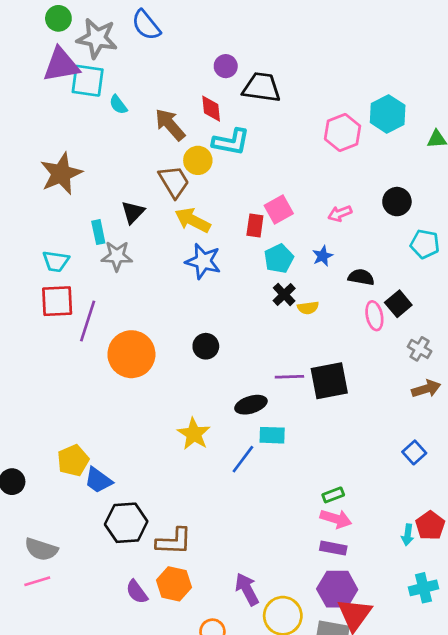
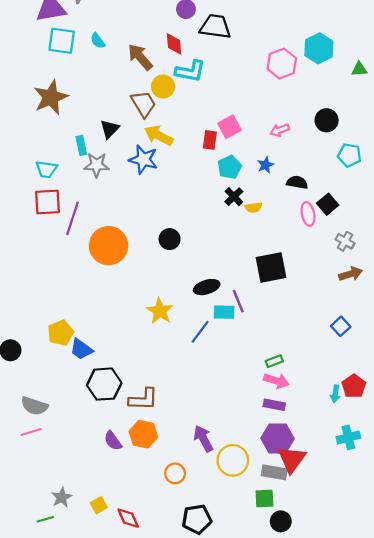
cyan square: (88, 81) -> (62, 41), moved
blue star: (203, 261) -> (143, 160), moved
purple line: (289, 377) -> (238, 301), moved, turned 70

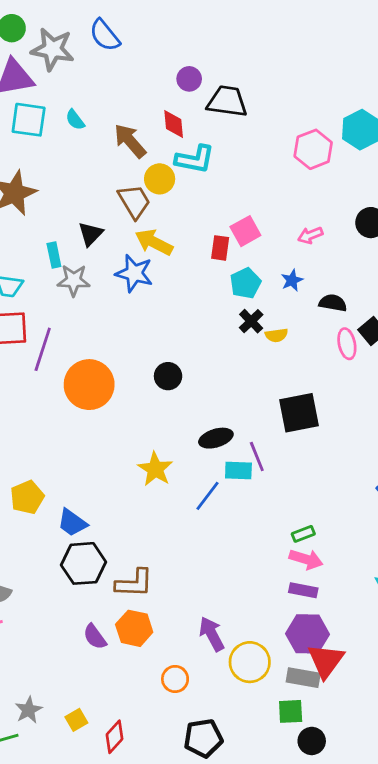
blue trapezoid: (81, 349) -> (72, 523), moved
red diamond: (128, 518) -> (114, 737), turned 65

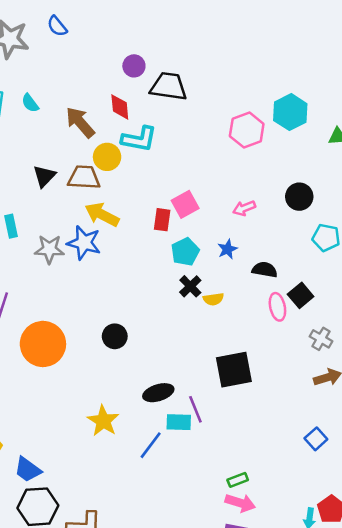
blue semicircle: (105, 35) -> (57, 26), size x0.7
brown trapezoid: (134, 201) -> (84, 177), turned -56
black triangle: (91, 234) -> (44, 176), moved
gray star: (74, 280) -> (49, 249), moved

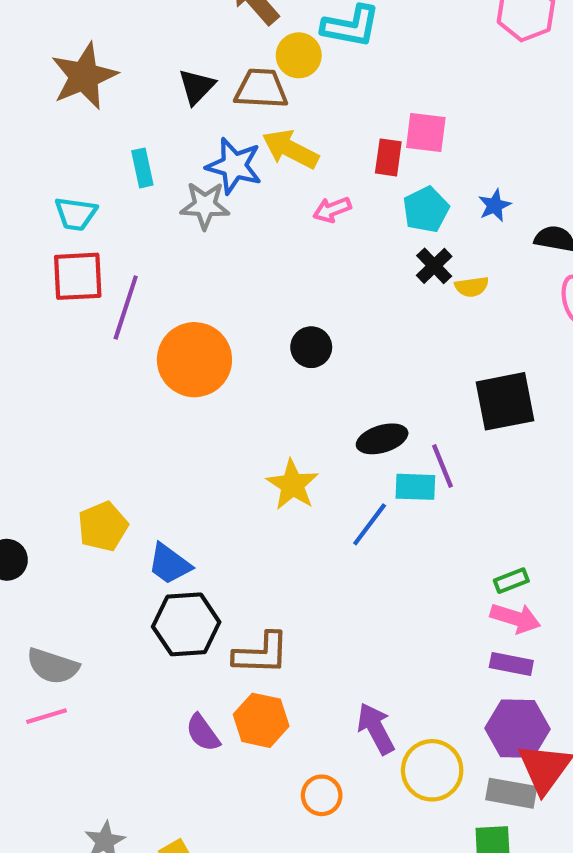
pink square: (185, 204) -> (426, 132), turned 36
pink arrow: (244, 208) -> (332, 210), moved
blue star: (84, 243) -> (234, 166), moved

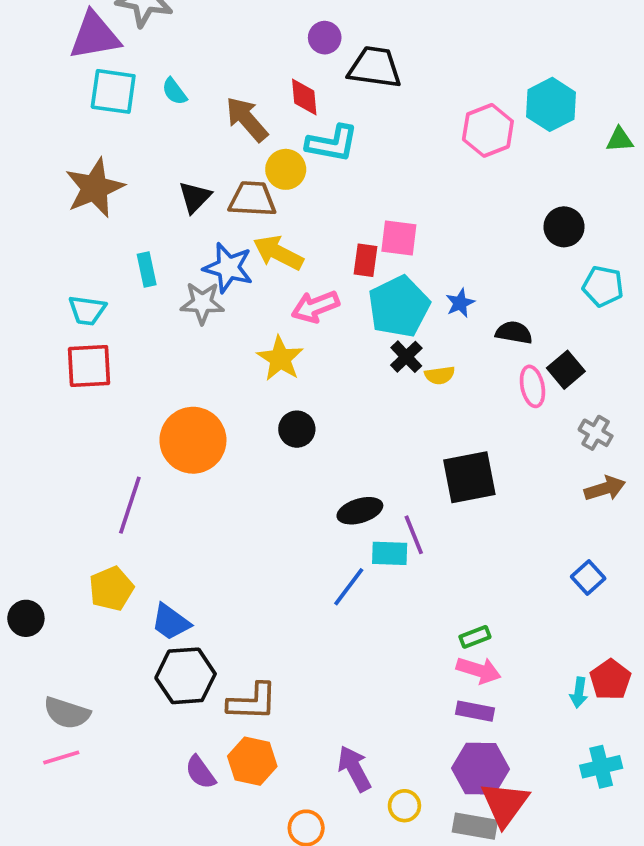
pink arrow: (332, 210) -> (315, 307), size x1.4
cyan pentagon: (426, 210) -> (399, 307), size x1.5
purple line: (126, 308) -> (130, 505), moved
yellow star: (292, 485) -> (280, 359), moved
yellow circle: (432, 770) -> (404, 806), size x0.6

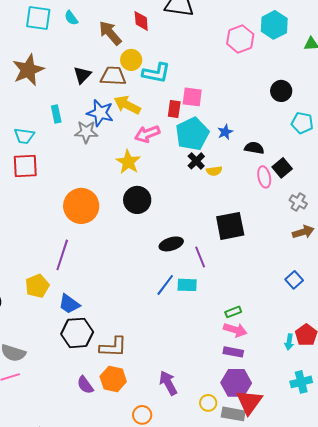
cyan L-shape: (332, 143) -> (156, 73), moved
black circle: (297, 429) -> (137, 200), size x1.4
purple line: (130, 505) -> (62, 255), moved
cyan rectangle: (390, 553) -> (187, 285), moved
yellow circle: (404, 806) -> (208, 403), moved

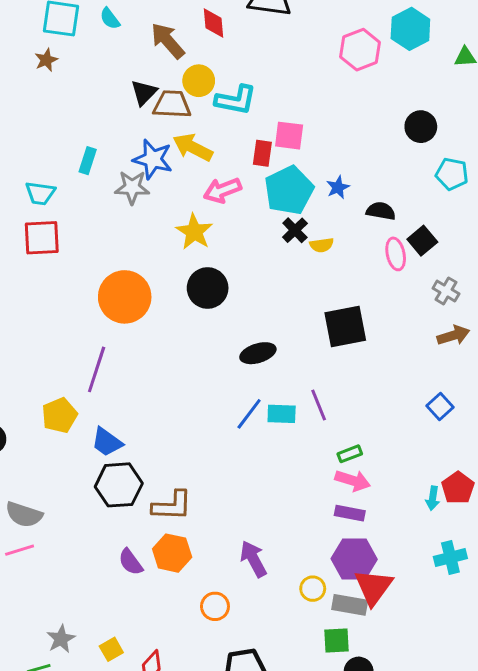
brown star: (28, 70) -> (46, 60), moved, size x0.5
black triangle: (82, 75) -> (144, 93), moved
cyan rectangle: (56, 114) -> (88, 161), turned 30
purple line: (200, 257) -> (319, 405), moved

